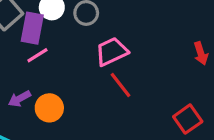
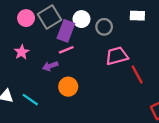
red line: (121, 85) -> (137, 75), moved
purple arrow: (20, 99) -> (50, 66), moved

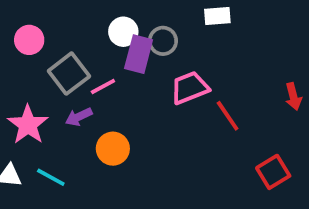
gray square: (49, 17) -> (69, 74), moved
purple rectangle: (66, 31) -> (139, 54), moved
pink star: (22, 52) -> (28, 125), moved, size x1.5

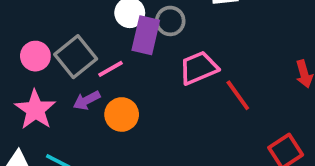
pink circle: (29, 40) -> (35, 56), moved
orange circle: (113, 149) -> (122, 114), moved

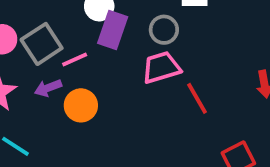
gray circle: (170, 21) -> (164, 30), moved

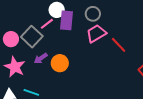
pink line: (75, 59) -> (47, 24), moved

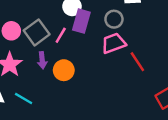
pink line: (47, 24) -> (61, 35), moved, turned -32
purple arrow: (41, 58) -> (42, 60), turned -72

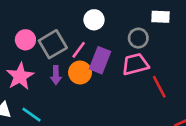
purple rectangle: (81, 21) -> (100, 60), moved
orange circle: (64, 70) -> (80, 73), moved

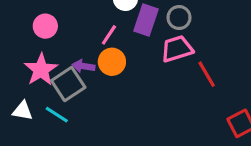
gray square: (53, 44) -> (68, 84), moved
purple rectangle: (100, 60) -> (146, 20), moved
purple arrow: (56, 75) -> (83, 66), turned 102

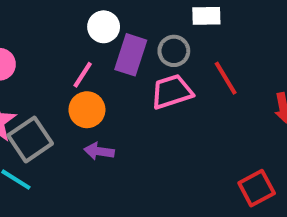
purple arrow: (83, 66) -> (99, 151), moved
red line: (207, 74) -> (226, 78), moved

